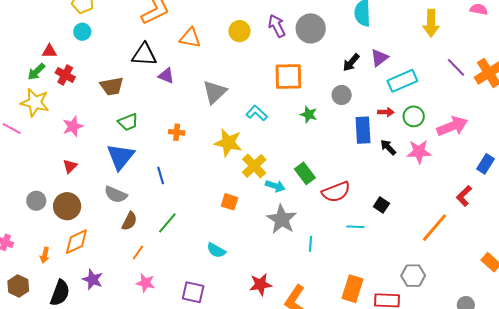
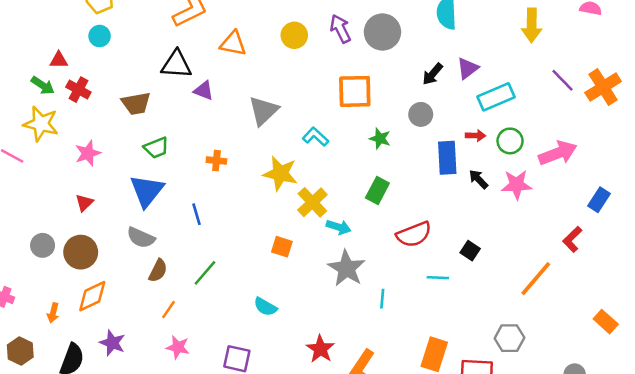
green arrow: (36, 72) -> (43, 85), turned -102
green rectangle: (305, 173) -> (377, 190), moved, turned 65
red star: (261, 284) -> (320, 349), turned -30

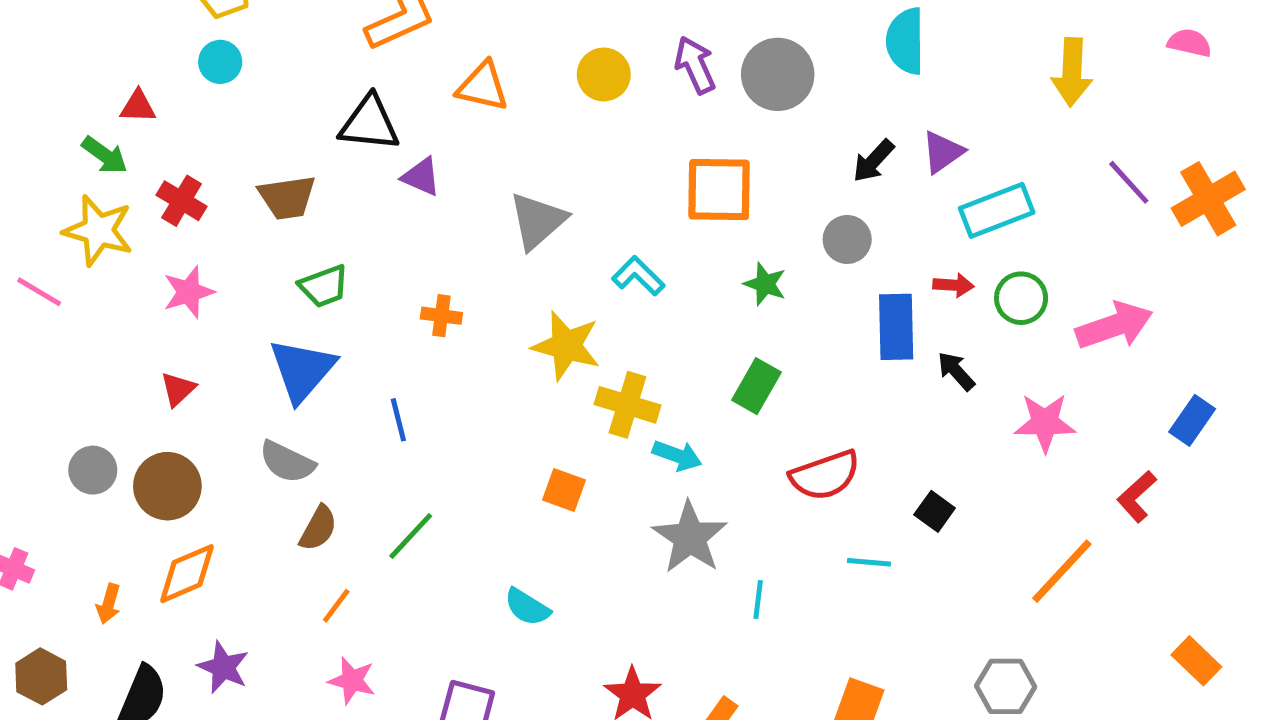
red cross: (78, 90) -> (182, 201), moved
pink star: (517, 185) -> (1045, 423), moved
yellow cross: (312, 202) -> (627, 405), turned -32

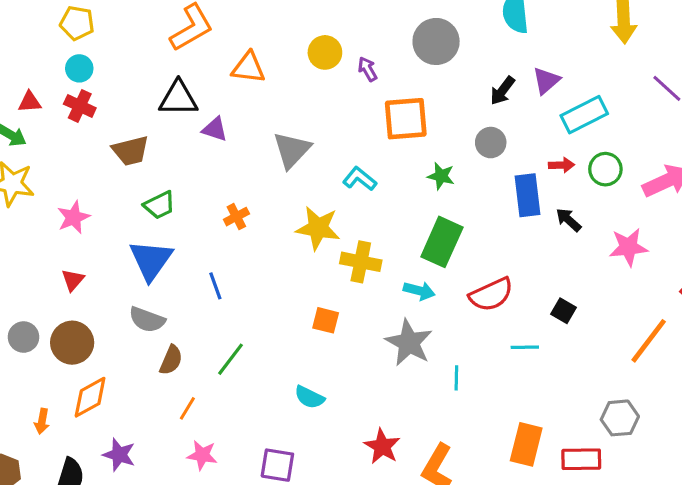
purple arrow: (695, 65) -> (367, 69), moved, size x0.7
red cross: (182, 201) -> (80, 106), moved
orange cross: (441, 316) -> (236, 217), turned -30
green rectangle: (756, 386) -> (442, 242), size x1.4
cyan arrow: (677, 455) -> (419, 291), moved

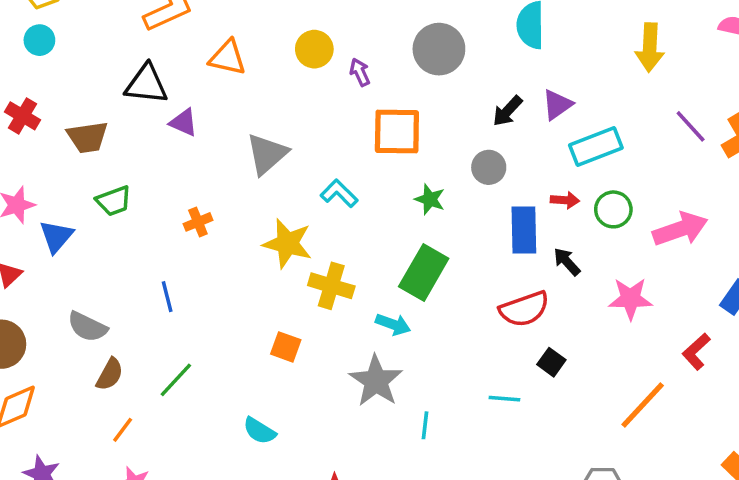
red cross: (80, 106) -> (23, 116), moved
blue triangle: (151, 260) -> (56, 236), moved, size x0.7
red semicircle: (491, 294) -> (524, 309), moved

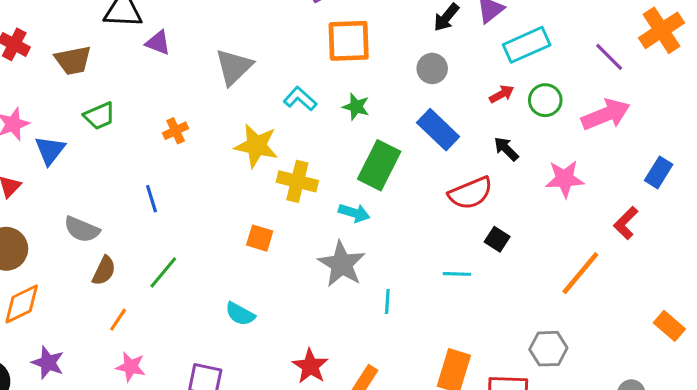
purple line: (691, 126) -> (609, 57), moved
green star: (430, 199) -> (356, 107), moved
red arrow: (565, 200) -> (502, 94), turned -30
blue rectangle: (524, 230) -> (438, 130), moved, turned -42

